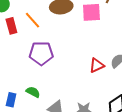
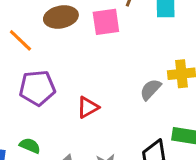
red triangle: (97, 65) -> (88, 107), moved

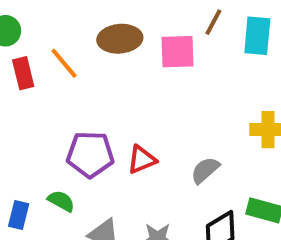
purple pentagon: (37, 88) -> (90, 154), moved
gray semicircle: (150, 89) -> (205, 170), moved

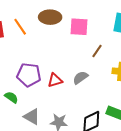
brown line: (213, 22) -> (97, 51), moved
gray semicircle: (205, 170) -> (80, 78), moved

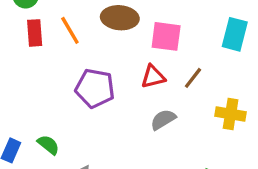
purple pentagon: (29, 75) -> (95, 88), moved
red triangle: (55, 80) -> (153, 77), moved

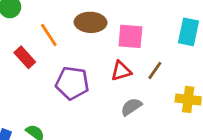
red rectangle: (35, 33) -> (25, 57), moved, turned -35

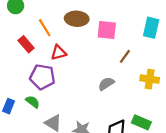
red triangle: (121, 71) -> (59, 53), moved
purple pentagon: (72, 83) -> (42, 77), moved

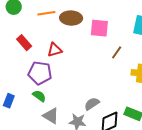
orange line: (45, 28) -> (46, 13), moved, turned -66
gray semicircle: (106, 84) -> (92, 104), moved
green semicircle: (33, 102) -> (39, 96), moved

